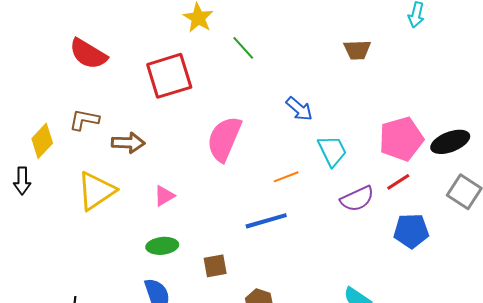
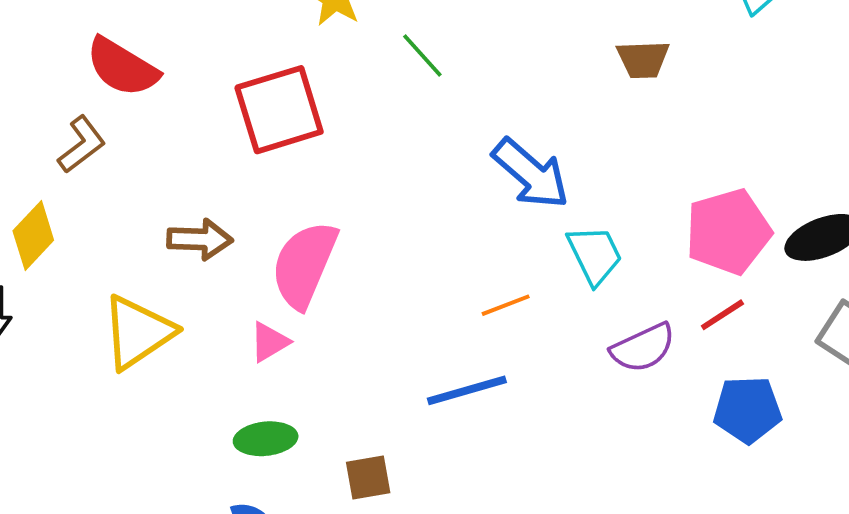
blue arrow: (299, 109) -> (531, 174), size x1.5
brown L-shape: (84, 120) -> (82, 145), moved, turned 132
pink semicircle: (224, 139) -> (304, 265), moved

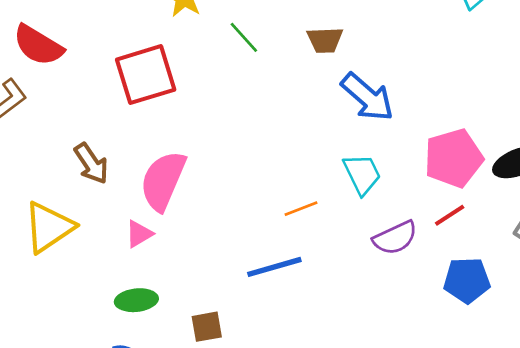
brown trapezoid: (643, 59) -> (325, 40), moved
blue arrow: (531, 174) -> (367, 97), moved
brown arrow: (200, 239) -> (91, 163), turned 54

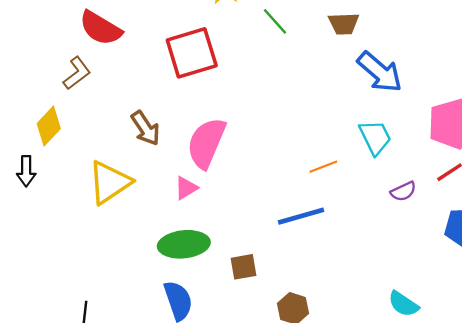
purple semicircle: (395, 238) -> (403, 191), size x0.7
green ellipse: (136, 300) -> (184, 244), size x1.4

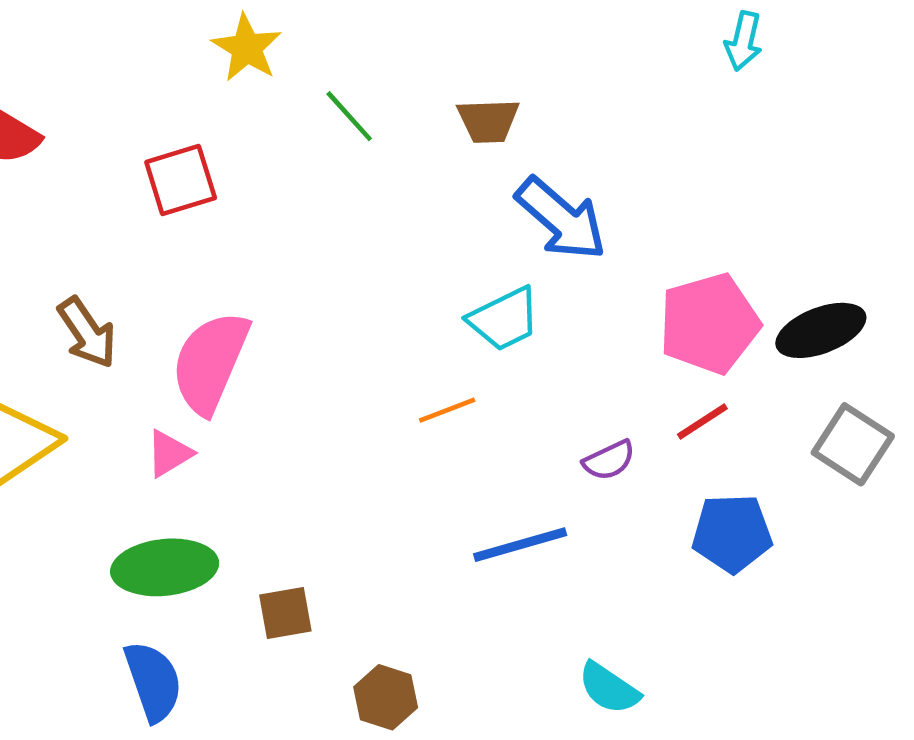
red square: (192, 53) -> (181, 180), size x0.7
cyan trapezoid: (375, 137) -> (504, 319), moved, turned 90
blue line: (301, 216) -> (520, 545), moved

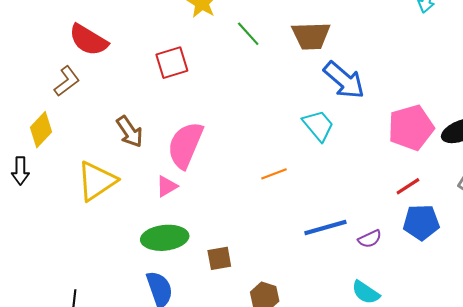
brown trapezoid: (488, 121) -> (311, 36), size x1.4
cyan trapezoid: (504, 319) -> (318, 125), turned -104
orange line: (447, 410) -> (274, 174), moved
red line: (702, 422) -> (408, 186), moved
purple semicircle: (609, 460) -> (370, 239), moved

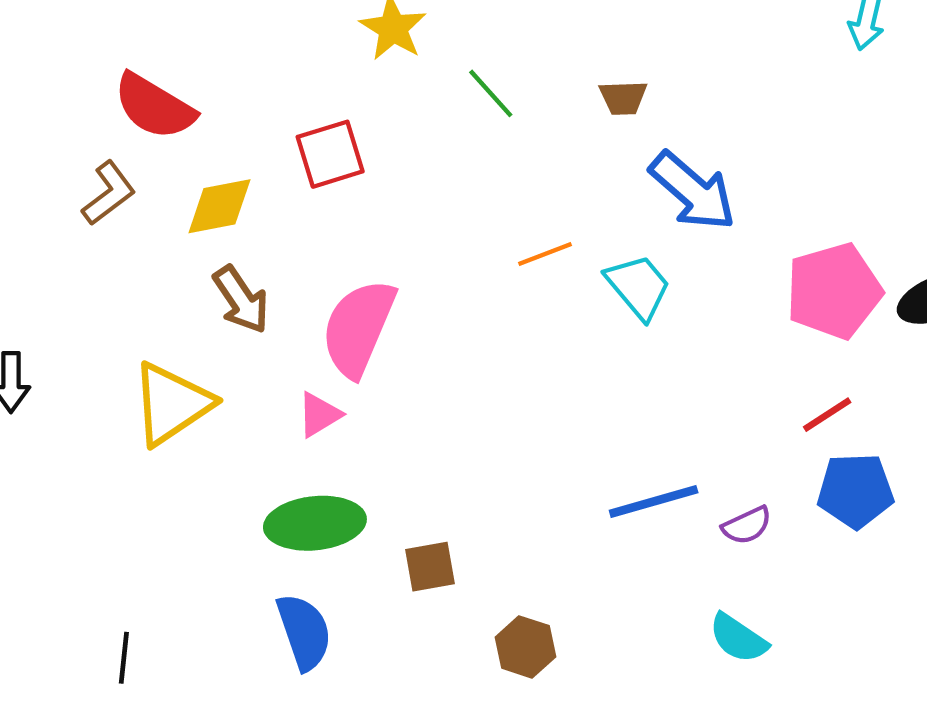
brown trapezoid: (311, 36) -> (623, 98), size x0.6
yellow diamond: (41, 130) -> (219, 206), moved, turned 36
orange line: (274, 174) -> (545, 254), moved

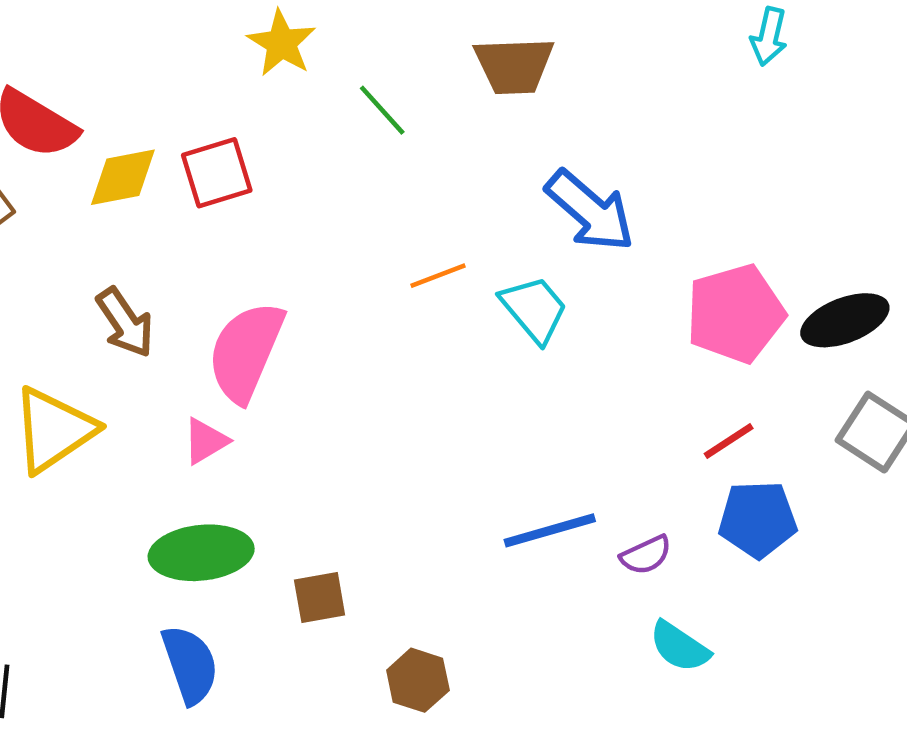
brown trapezoid: (623, 98) -> (514, 66), moved, size x1.6
yellow diamond: (219, 206) -> (123, 177), moved
cyan semicircle: (738, 638) -> (679, 647), moved

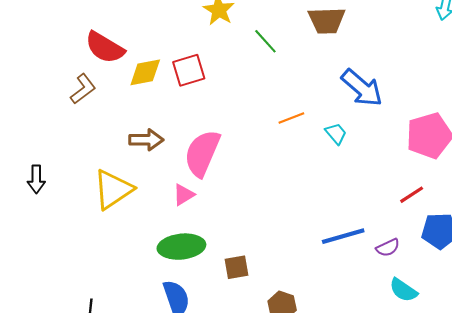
cyan trapezoid: (534, 309) -> (336, 134), size x0.7
brown arrow: (125, 323) -> (146, 140), turned -56
red line: (729, 441) -> (412, 195), moved

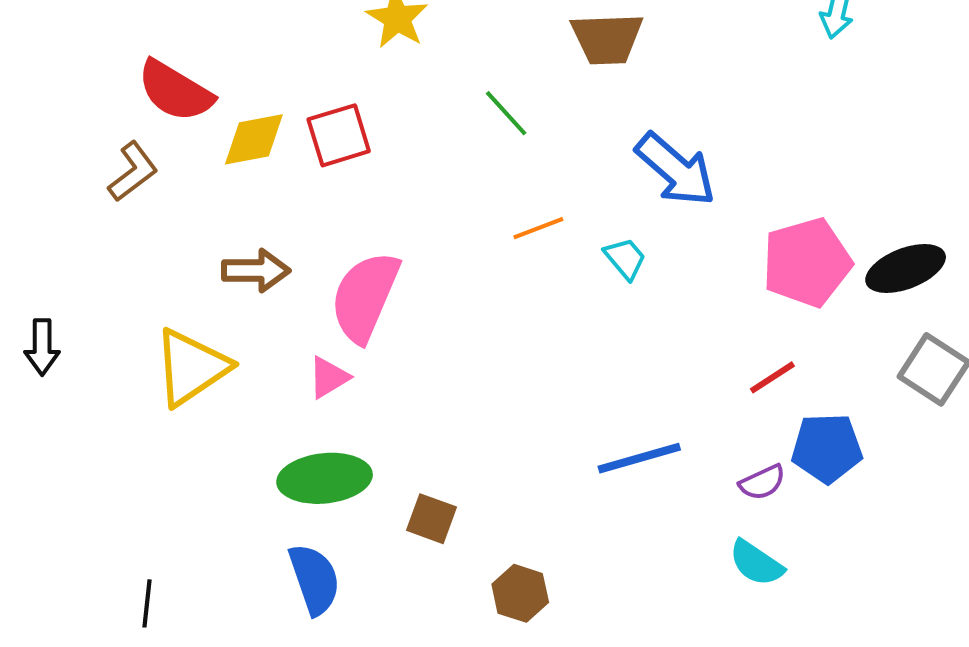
green line: (265, 41) -> (506, 113), moved
purple semicircle: (388, 248) -> (762, 482), moved
brown square: (236, 267) -> (431, 519), turned 30

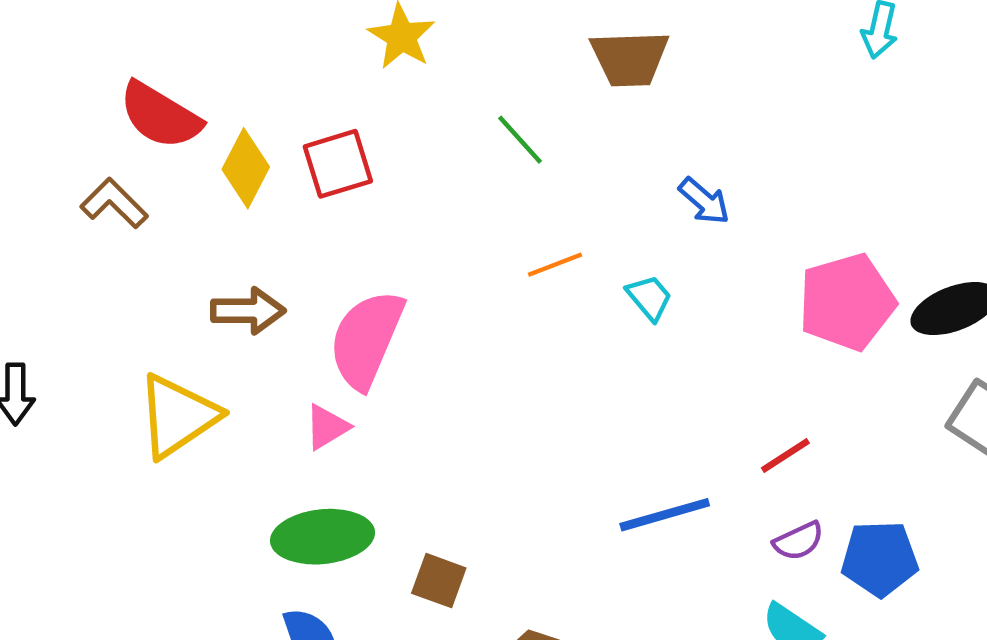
yellow diamond: (254, 139) -> (246, 168), turned -52
blue arrow: (676, 170) -> (704, 201), size x0.6
brown L-shape: (133, 172) -> (114, 203), turned -98
red line: (772, 377) -> (785, 455), moved
blue pentagon: (827, 448) -> (880, 559), moved

